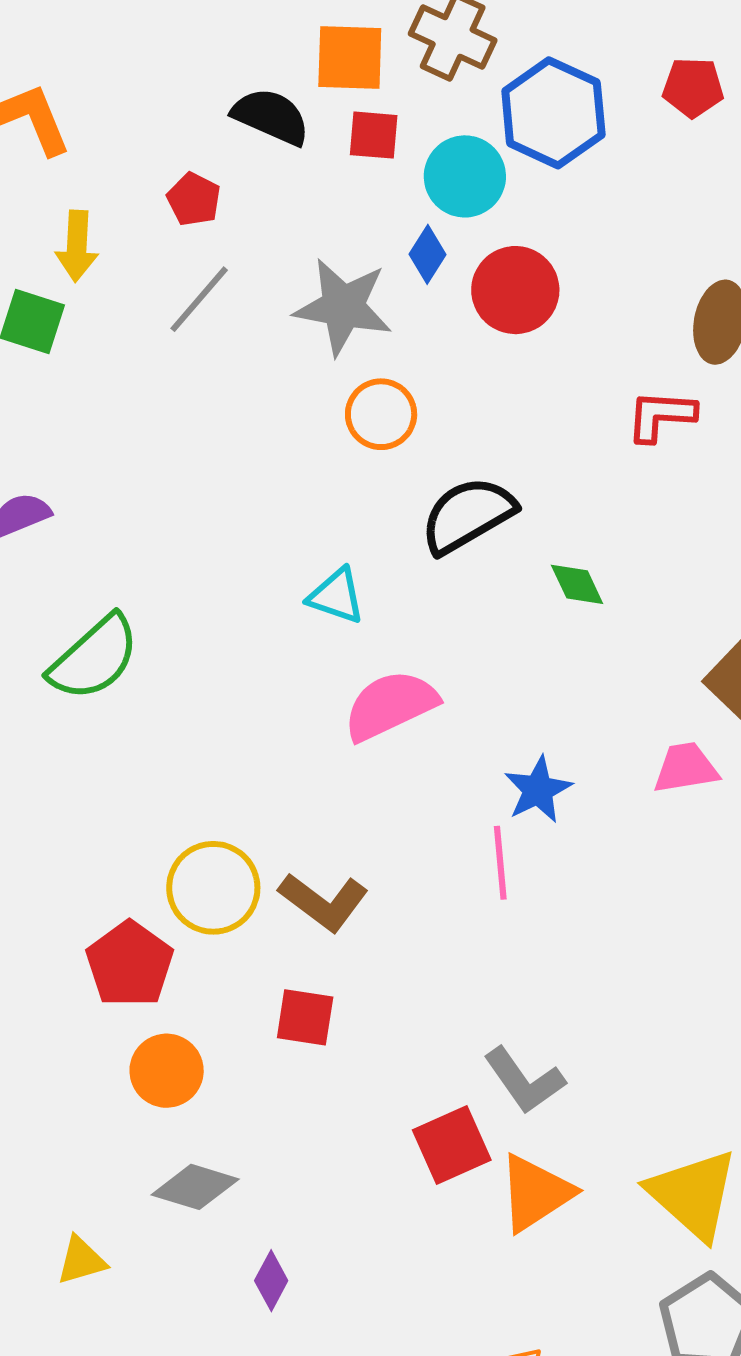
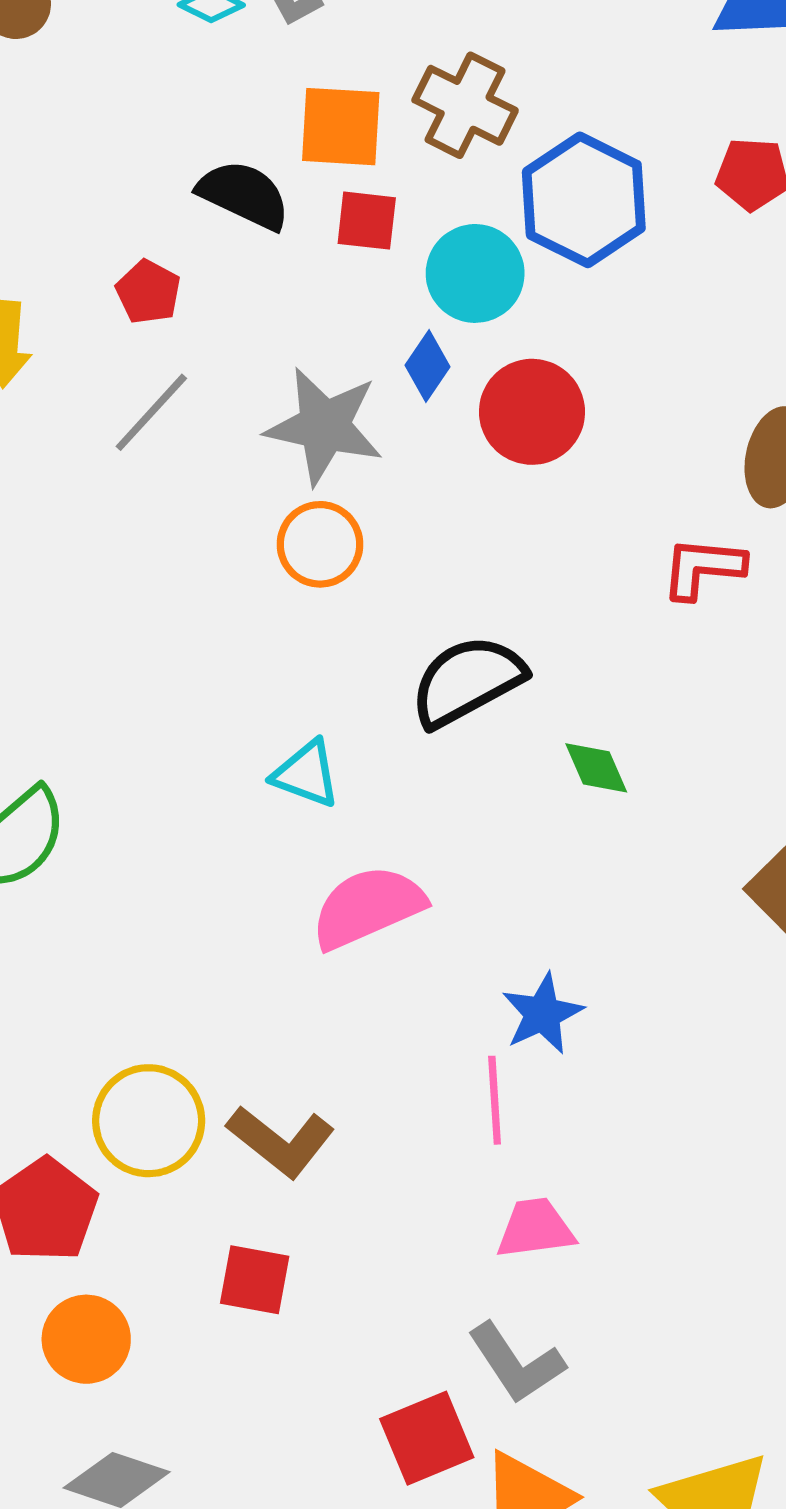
orange circle: (381, 414) -> (320, 544), moved
pink trapezoid: (686, 768) -> (535, 1228), moved

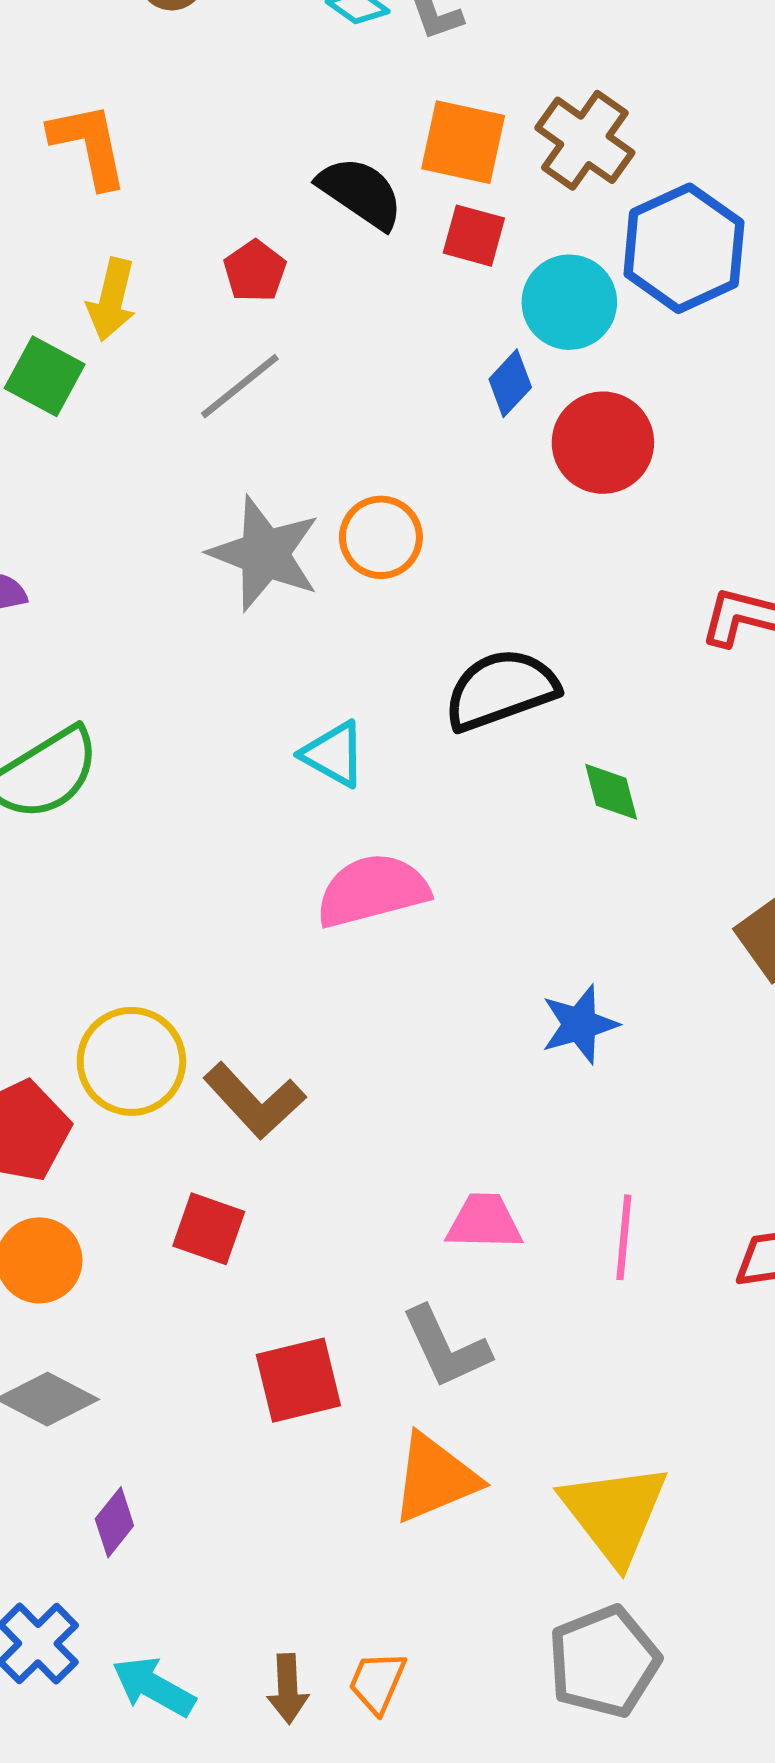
gray star: (324, 426) -> (265, 554), moved
blue star: (542, 1014) -> (580, 1024), moved
pink line: (495, 1100) -> (624, 1237), moved
red square: (427, 1438) -> (298, 1380), moved

